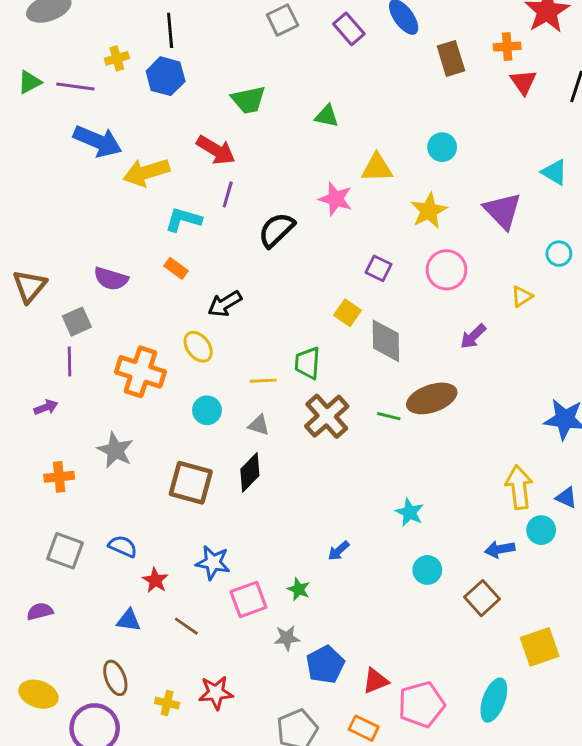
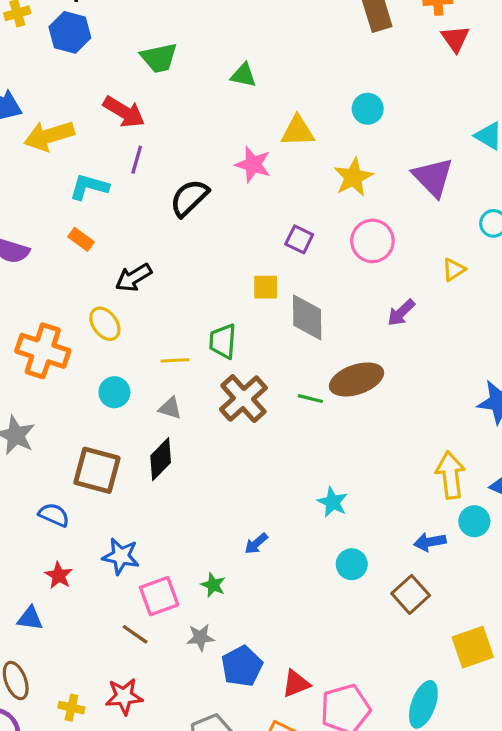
yellow square: (347, 313) -> (266, 287), turned -35
blue semicircle: (123, 546) -> (54, 515), moved
brown line: (186, 626) -> (135, 634), moved

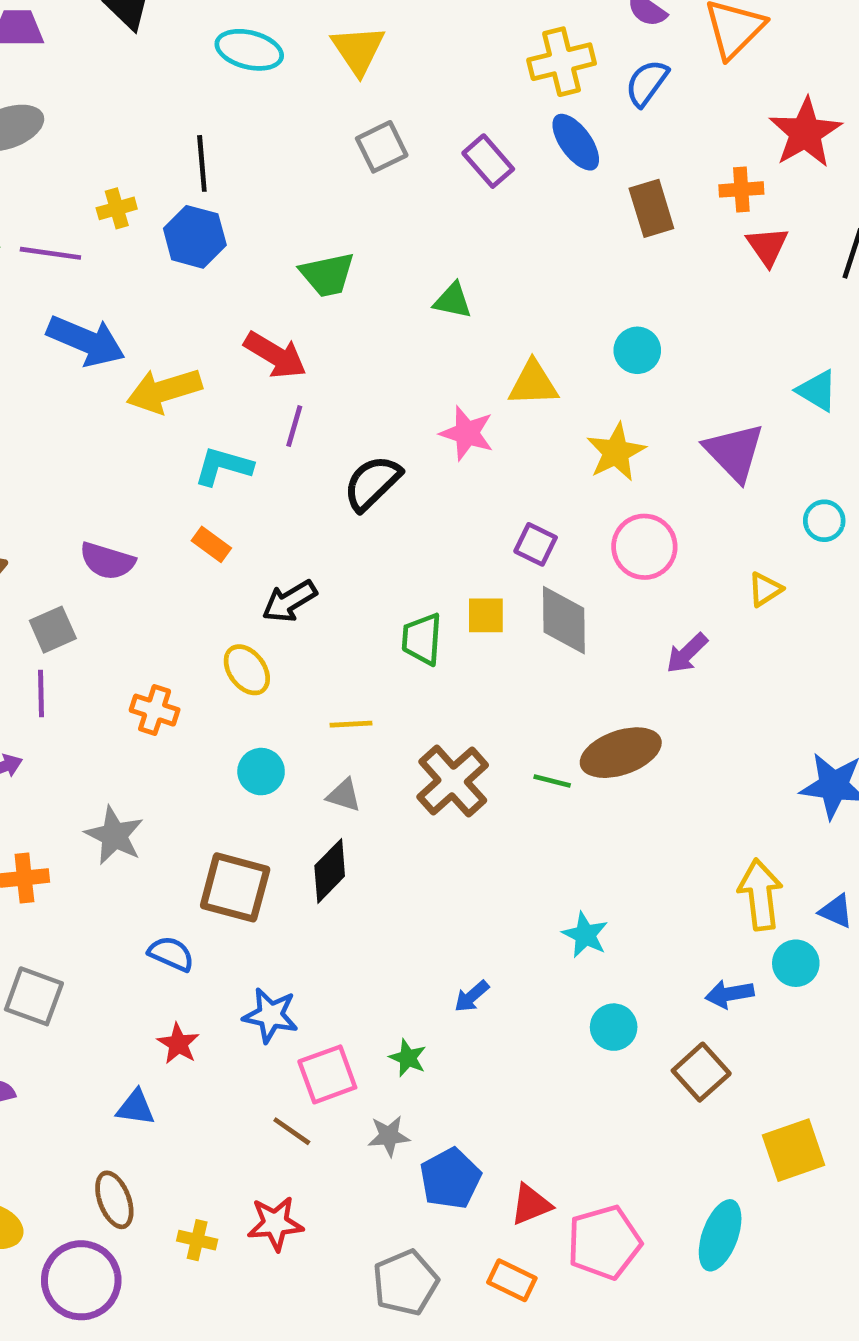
gray diamond: (307, 317) -> (564, 620), moved
green trapezoid: (223, 341) -> (422, 639), moved
orange cross: (43, 351) -> (155, 710), size x0.6

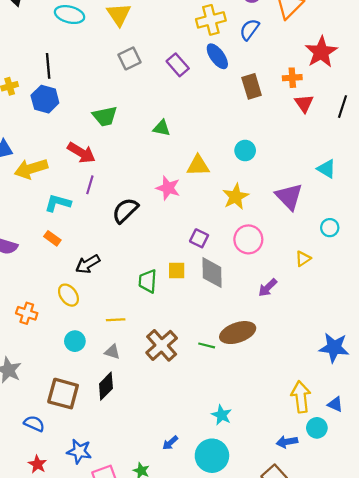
cyan circle: (614, 1027) -> (212, 456), moved, size x1.6

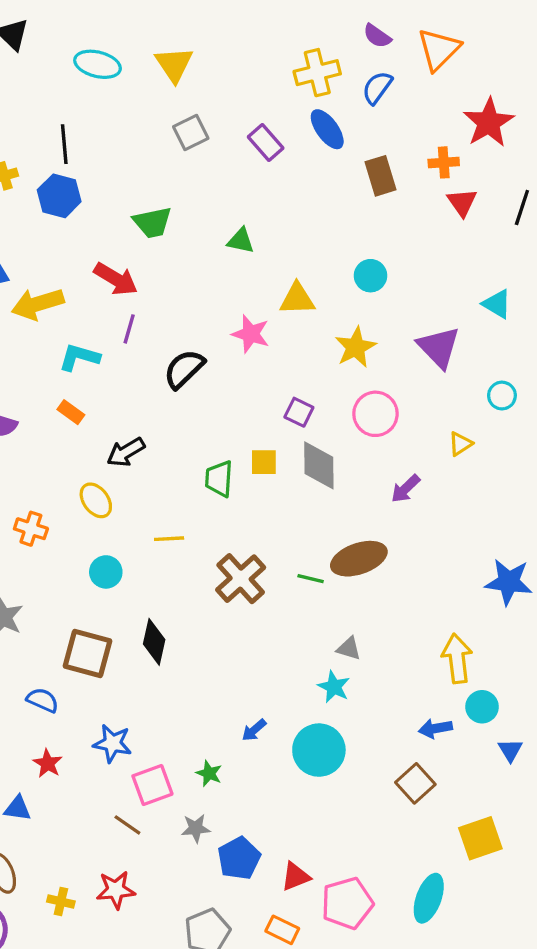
gray triangle: (112, 352) -> (349, 649), moved
black diamond: (106, 386) -> (154, 642), turned -32
blue triangle: (335, 404) -> (510, 750), moved, turned 35

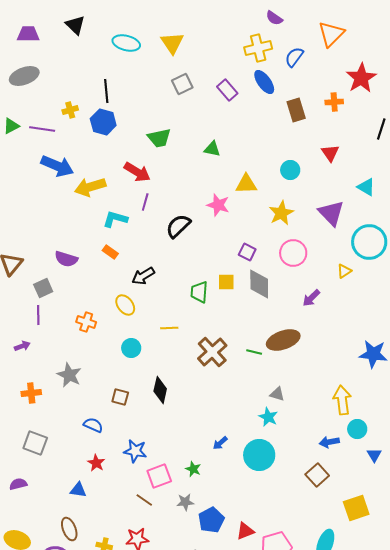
purple semicircle: (377, 36) -> (274, 18), moved
red triangle: (462, 202) -> (330, 153), moved
cyan circle: (502, 396) -> (369, 242), size x2.0
brown square: (88, 654) -> (120, 397), size x0.6

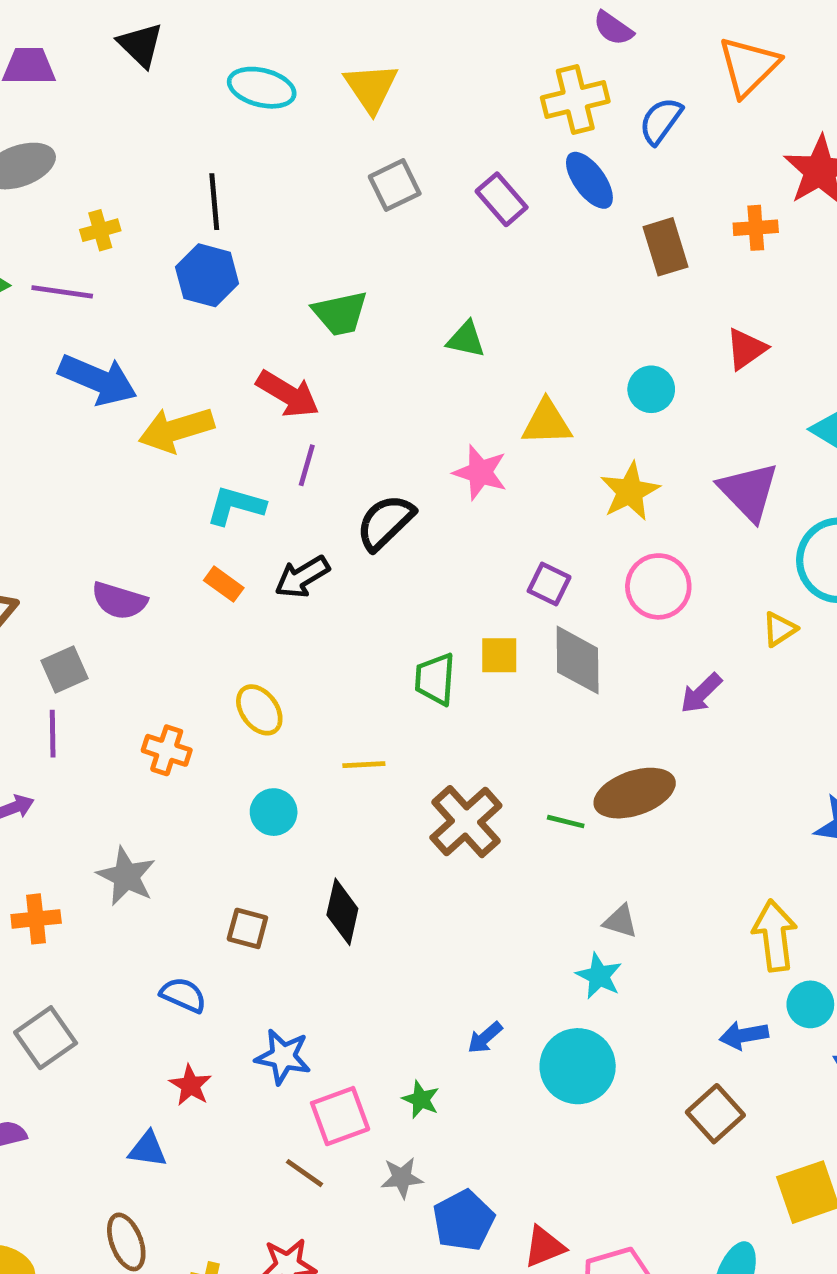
yellow cross: (70, 110) -> (100, 230), moved
red triangle: (330, 153) -> (746, 349), turned 30
black arrow: (143, 276) -> (302, 577), moved
gray square: (35, 443) -> (46, 1038), turned 35

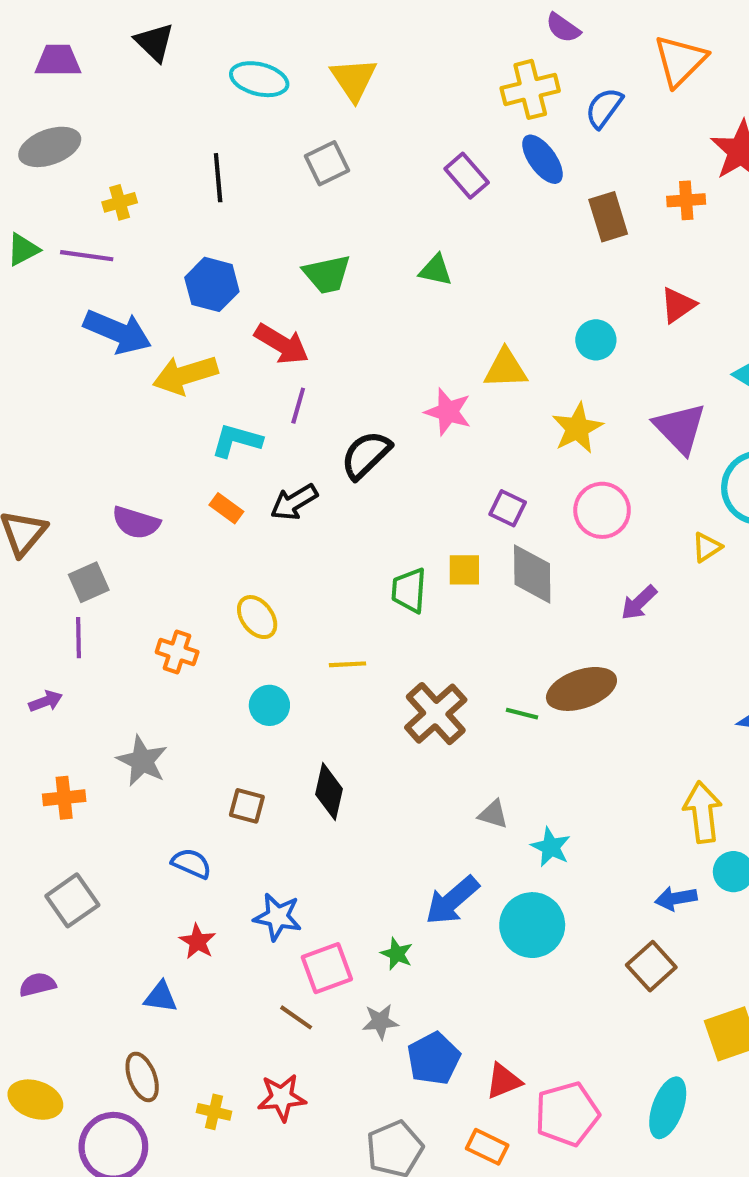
gray square: (395, 185) -> (327, 163), moved
blue hexagon: (207, 275) -> (212, 284), moved
green triangle: (466, 339) -> (436, 270), moved
gray triangle: (620, 921) -> (493, 814), moved
blue arrow: (485, 1038) -> (452, 900), size x1.8

